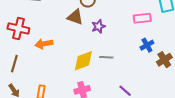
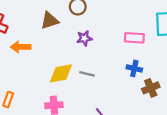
brown triangle: (75, 17) -> (50, 21), moved, turned -48
blue cross: (147, 45) -> (134, 68), turned 32

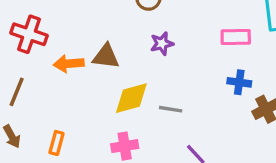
brown triangle: (50, 21) -> (106, 56), moved, turned 30
gray line: (87, 74) -> (171, 109), moved

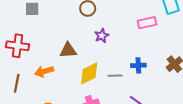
orange arrow: (69, 64) -> (44, 71), moved
blue cross: (239, 82) -> (138, 65), moved

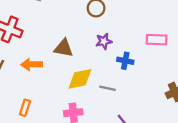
blue cross: (138, 65) -> (125, 61), moved

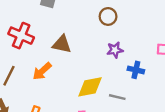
brown triangle: (64, 48) -> (62, 44), moved
orange arrow: (32, 64) -> (42, 71), turned -42

